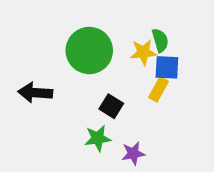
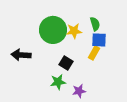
yellow star: (143, 52) -> (74, 31), moved

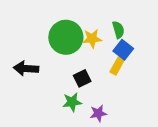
blue square: (99, 40) -> (123, 50), turned 35
black square: (66, 63) -> (82, 78), turned 32

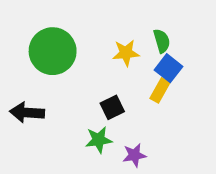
green circle: (66, 37) -> (53, 51), moved
black arrow: (26, 68) -> (27, 113), moved

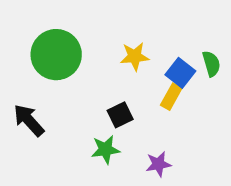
green semicircle: (162, 41) -> (211, 64), moved
black arrow: (27, 113) -> (29, 120), turned 44
purple star: (134, 155) -> (158, 164), moved

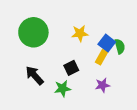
green semicircle: (211, 64) -> (120, 46), moved
black arrow: (29, 120) -> (34, 75), moved
purple star: (158, 164) -> (103, 85), moved

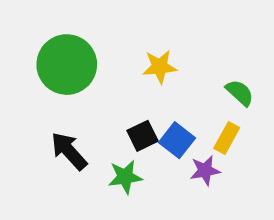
blue square: (107, 43) -> (177, 140), moved
green semicircle: (120, 46) -> (240, 93), turned -32
yellow rectangle: (101, 57) -> (227, 138), moved

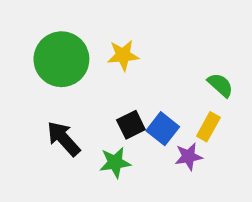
yellow star: (160, 67) -> (123, 55), moved

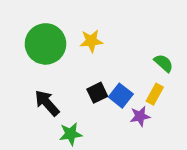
green star: (115, 162) -> (71, 134), moved

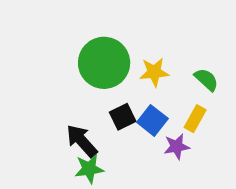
yellow star: (91, 41) -> (154, 72), moved
green circle: (46, 44) -> (104, 63), moved
black arrow: (47, 103) -> (82, 141), moved

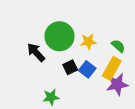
yellow rectangle: (195, 119) -> (112, 68), size x1.5
black arrow: (82, 141) -> (36, 52), moved
purple star: (177, 146) -> (117, 84), moved, size x1.5

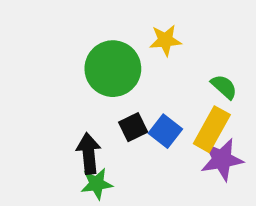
yellow star: (88, 42) -> (165, 40), moved
black arrow: (36, 52) -> (89, 153), moved, turned 36

